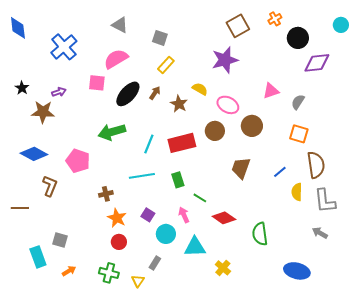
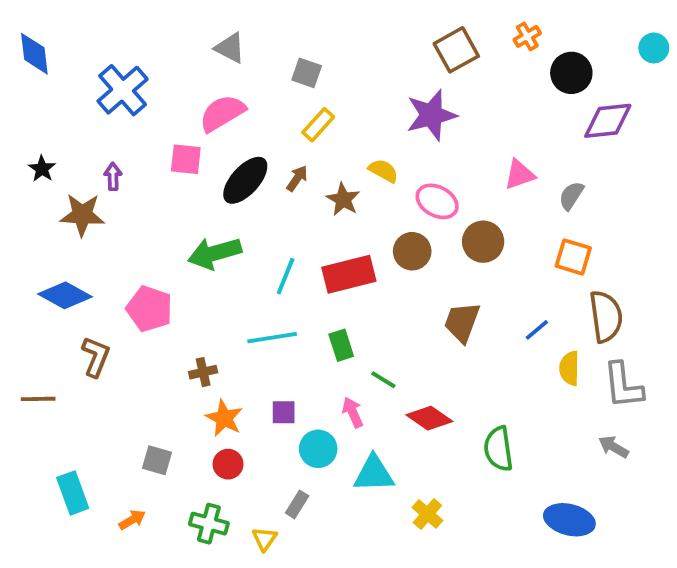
purple arrow: (59, 92) -> (113, 176), turned -72
purple square: (148, 215) -> (284, 412), turned -32
gray square: (60, 240) -> (157, 460), moved

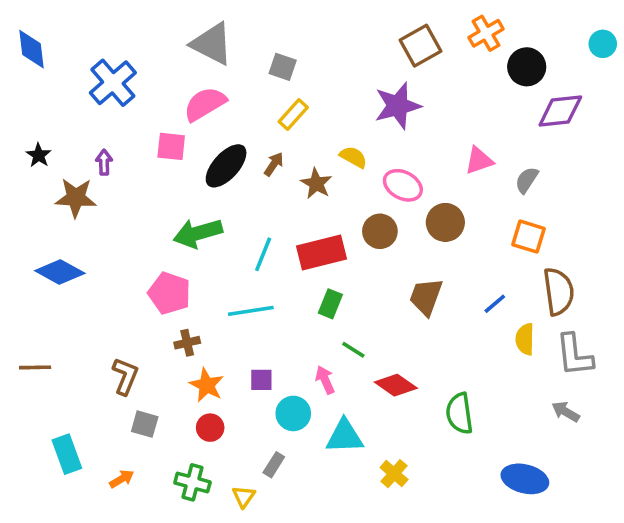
orange cross: (527, 36) -> (486, 33), size x1.4
gray triangle: (230, 48) -> (212, 44), size x1.5
pink pentagon: (149, 309) -> (169, 293), moved
green rectangle: (341, 345) -> (330, 304), moved, turned 40
brown L-shape: (96, 357) -> (125, 376), moved

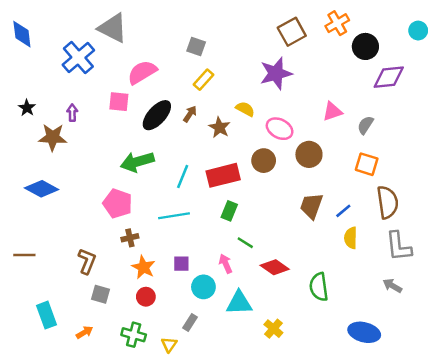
gray triangle: (212, 44) -> (113, 28), moved
brown trapezoid: (426, 297) -> (311, 206), moved
yellow semicircle: (525, 339) -> (351, 238), moved

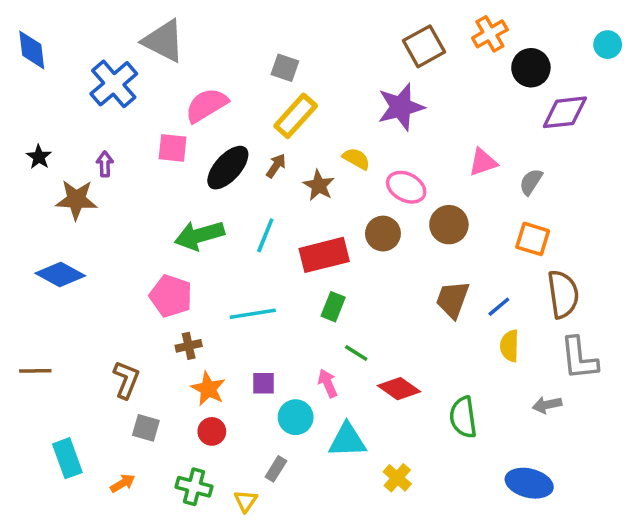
yellow rectangle: (203, 80) -> (296, 116), size x1.4
cyan line: (183, 176) -> (265, 235), moved
gray arrow: (392, 286) -> (547, 405), moved, turned -42

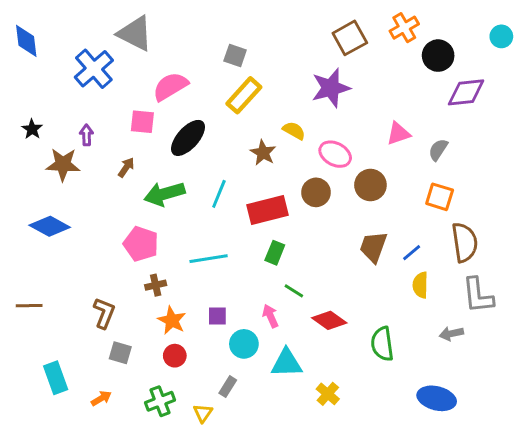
brown arrow: (276, 166) -> (126, 167), moved
green cross: (194, 487) -> (160, 401), turned -36

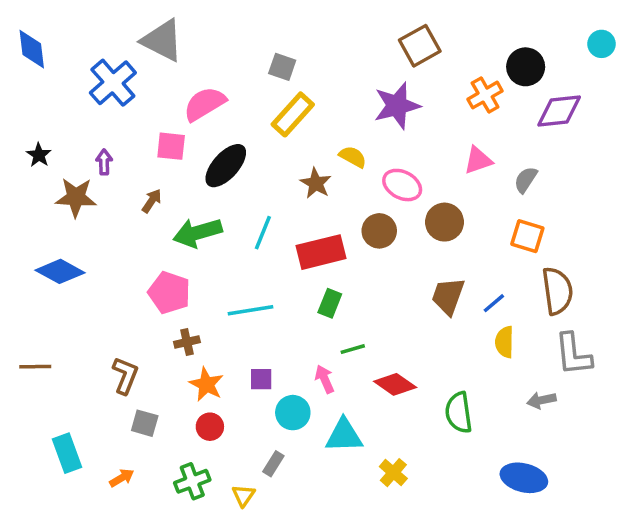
orange cross: (404, 28) -> (485, 95), moved
green line: (294, 291) -> (353, 349), turned -48

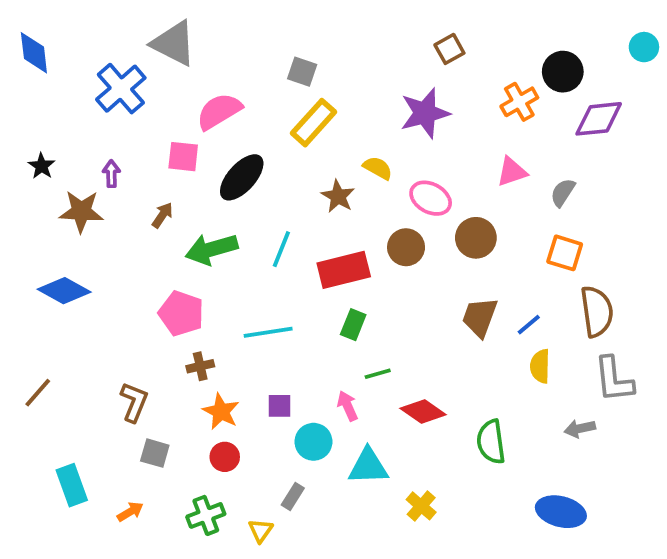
brown square: (420, 46) -> (449, 49), size x0.7
brown line: (35, 367) -> (38, 393), turned -48

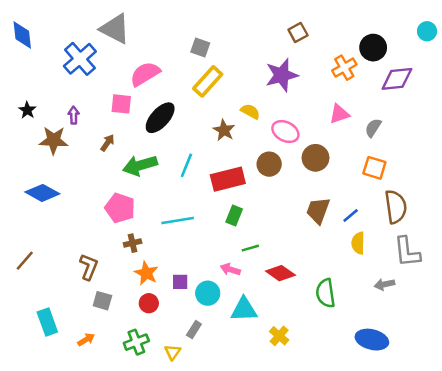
purple square: (279, 406) -> (180, 282), moved
pink arrow: (347, 406) -> (230, 269), turned -48

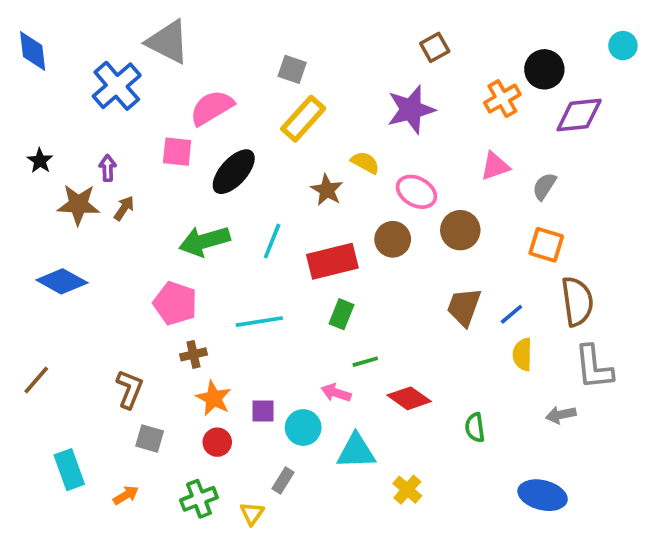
brown arrow: (107, 143) -> (124, 208), moved
green semicircle: (326, 293) -> (475, 428), size x0.7

